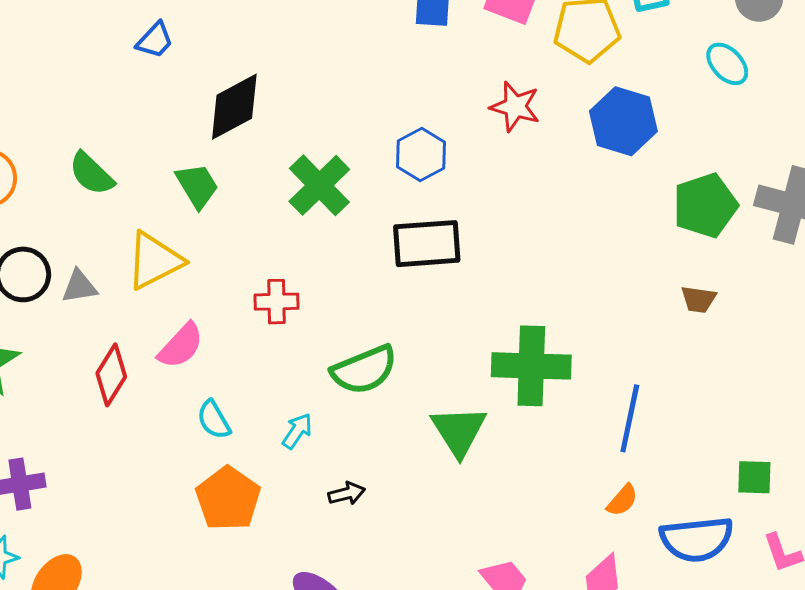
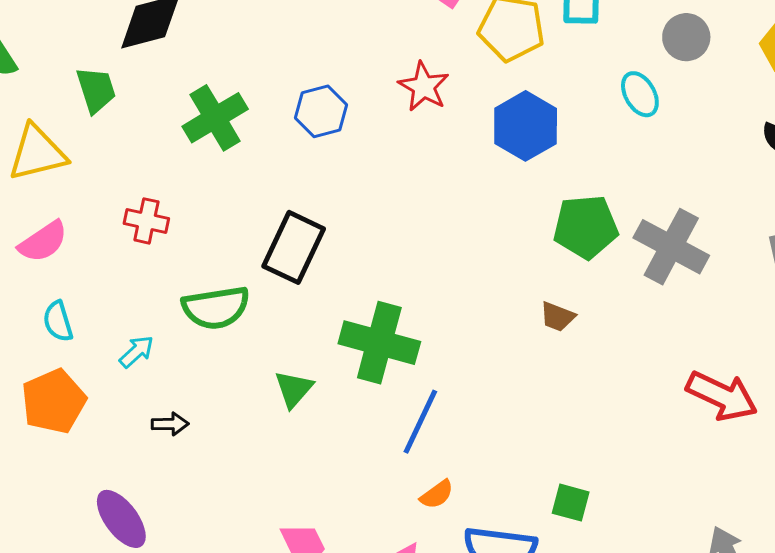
black rectangle: (427, 244) -> (294, 247), moved, turned -74
blue line: (630, 418) -> (420, 422), moved
green triangle: (459, 431) -> (294, 389), size x0.7

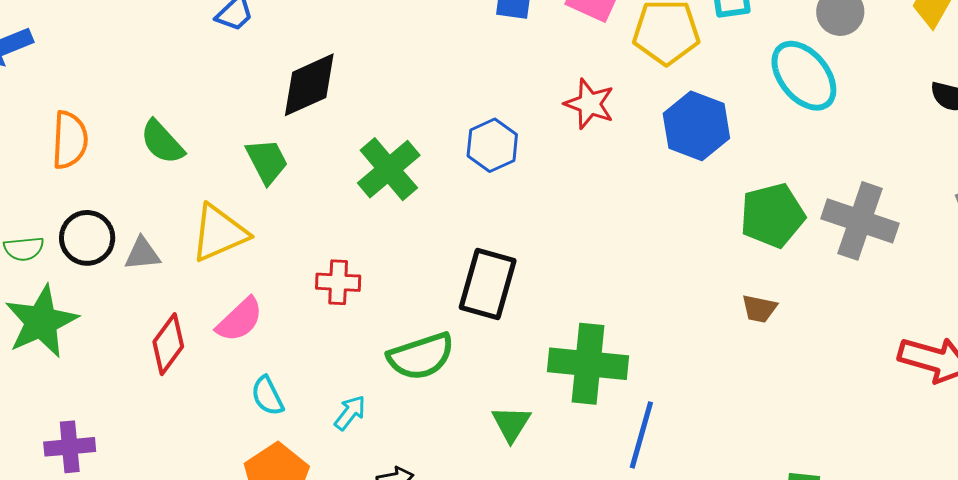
cyan ellipse: (640, 94) -> (804, 76), size x1.6

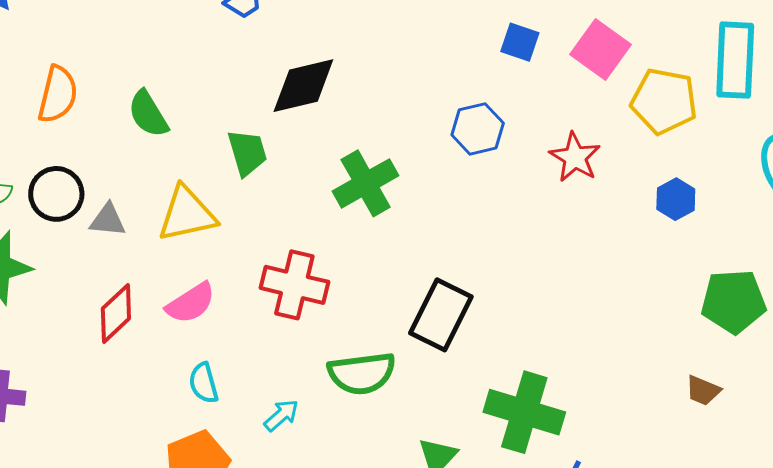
blue hexagon: (696, 126) -> (676, 199), size x0.6
blue hexagon: (492, 145) -> (478, 129), moved
red cross: (338, 282) -> (294, 285), size x1.5

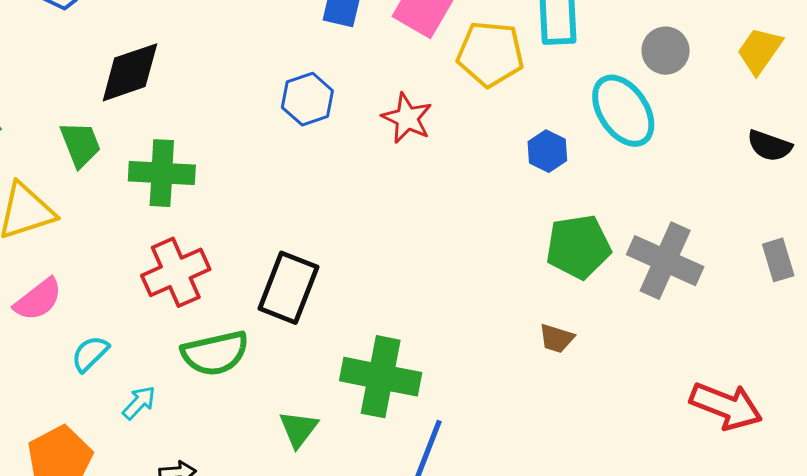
green cross: (366, 183) -> (162, 173), moved, turned 38
blue hexagon: (676, 199) -> (547, 151), moved
red cross: (294, 285) -> (176, 272), moved, turned -32
cyan semicircle: (204, 383) -> (90, 354), moved, turned 66

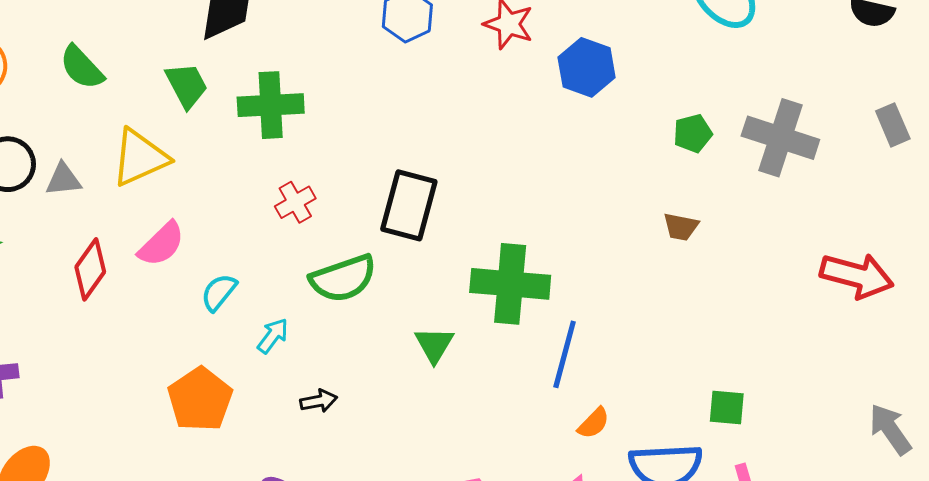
blue hexagon: (547, 151) -> (587, 67), moved, size x1.4
green pentagon: (578, 247) -> (693, 133), size x0.6
red cross: (176, 272) -> (295, 202), size x0.6

